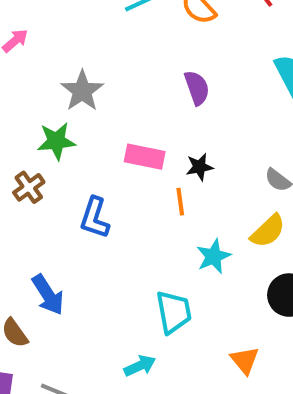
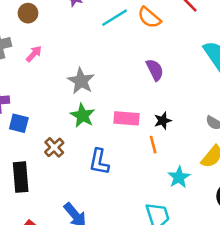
green star: (56, 141) -> (83, 115), moved, turned -30

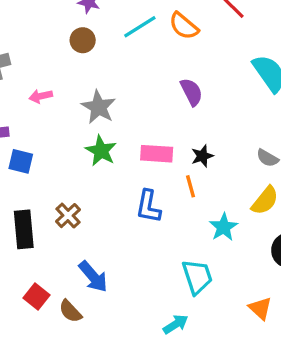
brown circle: (28, 13) -> (83, 40), moved
pink arrow: (34, 54) -> (41, 96), moved, turned -144
brown cross: (54, 147) -> (68, 216), moved
blue L-shape: (99, 162) -> (148, 206), moved

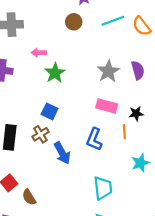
gray star: (99, 107) -> (108, 71), moved
green star: (101, 151) -> (55, 73), moved
blue square: (21, 161) -> (50, 111), moved
blue arrow: (93, 277) -> (62, 153), moved
cyan trapezoid: (197, 277) -> (103, 188), moved

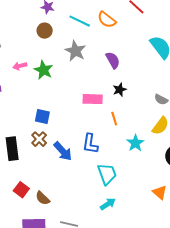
cyan line: (113, 21) -> (80, 21), turned 60
gray star: (108, 71) -> (75, 51), moved
green star: (55, 73) -> (44, 70), moved
black star: (136, 114) -> (120, 90), moved
blue L-shape: (94, 139) -> (90, 144), moved

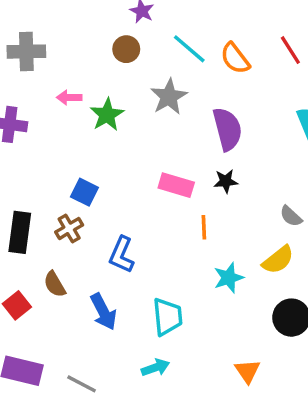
purple semicircle: (113, 60) -> (227, 129), size x1.4
blue L-shape: (90, 144) -> (122, 255), moved
blue arrow: (63, 151) -> (103, 312), moved
brown semicircle: (43, 198) -> (55, 284), moved

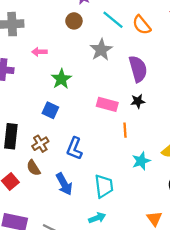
green star: (107, 115) -> (61, 79), moved
brown cross: (69, 228) -> (40, 144), moved

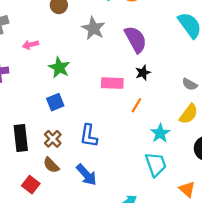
blue square: (50, 110) -> (55, 102), turned -35
orange line: (125, 130) -> (136, 105), turned 48
cyan trapezoid: (104, 186) -> (156, 164), moved

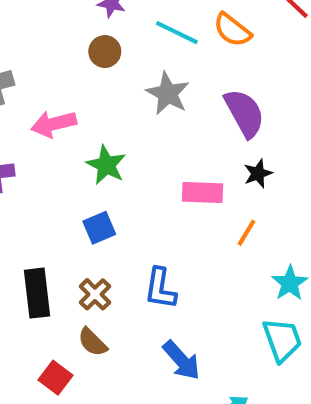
pink arrow: (30, 45) -> (54, 124), size x1.5
blue arrow: (86, 175) -> (181, 360), moved

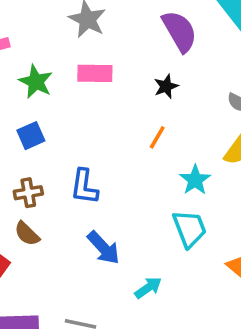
purple semicircle: (244, 113) -> (180, 31), moved
pink rectangle: (202, 193) -> (95, 73), moved
brown cross: (95, 294) -> (28, 193), turned 36

